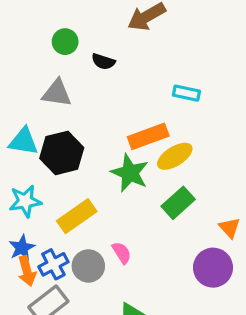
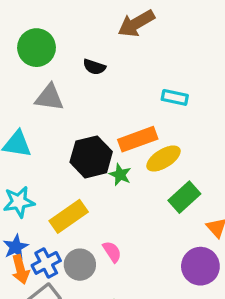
green circle: (65, 42) -> (37, 48), moved, size x1.5
black hexagon: (62, 153) -> (91, 157), moved
green star: (130, 173) -> (120, 175), size x0.6
green rectangle: (178, 203) -> (184, 197), moved

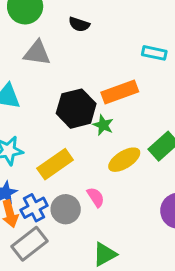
yellow ellipse: (163, 159) -> (124, 160), moved

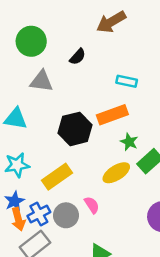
black semicircle: (79, 24) -> (78, 57), turned -66
cyan rectangle: (154, 53) -> (127, 81), moved
green star: (103, 125) -> (129, 142), moved

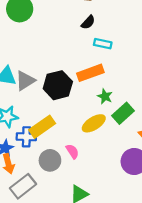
black semicircle: (78, 57) -> (88, 22), moved
gray triangle: (41, 81) -> (25, 81), moved, turned -40
blue cross: (39, 214) -> (26, 137), moved, turned 30

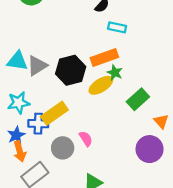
green star: (105, 96) -> (115, 73), moved
yellow ellipse: (94, 123) -> (101, 85), moved

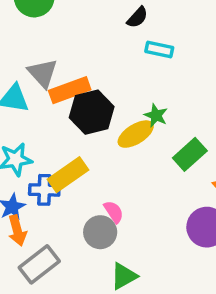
orange rectangle: (104, 57) -> (70, 90), moved
gray triangle: (37, 66) -> (43, 73), moved, turned -40
gray circle: (63, 148) -> (100, 232), moved

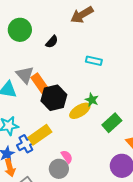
black semicircle: (137, 17) -> (52, 42), moved
orange rectangle: (70, 90) -> (41, 85), turned 75
blue cross: (44, 190) -> (26, 144), turned -30

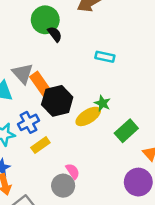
green circle: (20, 30) -> (45, 20), moved
black semicircle: (52, 42) -> (55, 34), turned -80
yellow rectangle: (40, 135) -> (40, 145), size x0.7
blue cross: (26, 144) -> (29, 122), moved

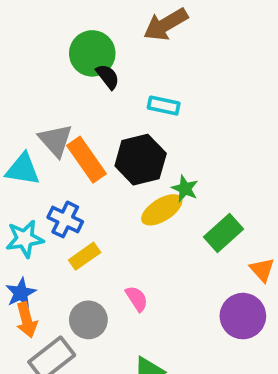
cyan rectangle: (105, 57) -> (164, 106), moved
black hexagon: (57, 101) -> (141, 160), moved
blue cross: (29, 122) -> (65, 219), turned -36
gray circle: (63, 186) -> (88, 320), moved

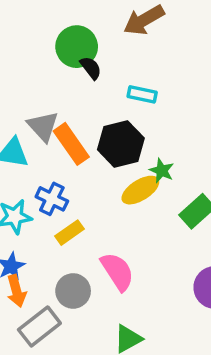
pink semicircle: (137, 299) -> (117, 272), size x1.6

